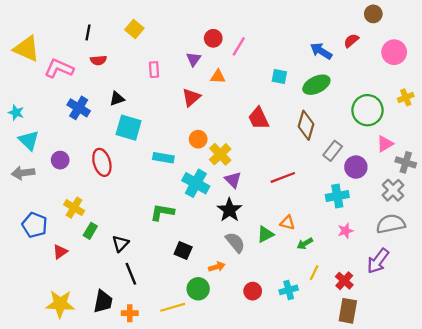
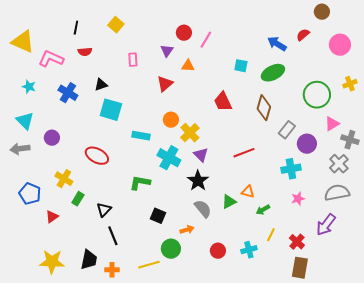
cyan star: (16, 113) -> (29, 87), moved
red ellipse: (102, 162) -> (97, 156), moved, turned -45

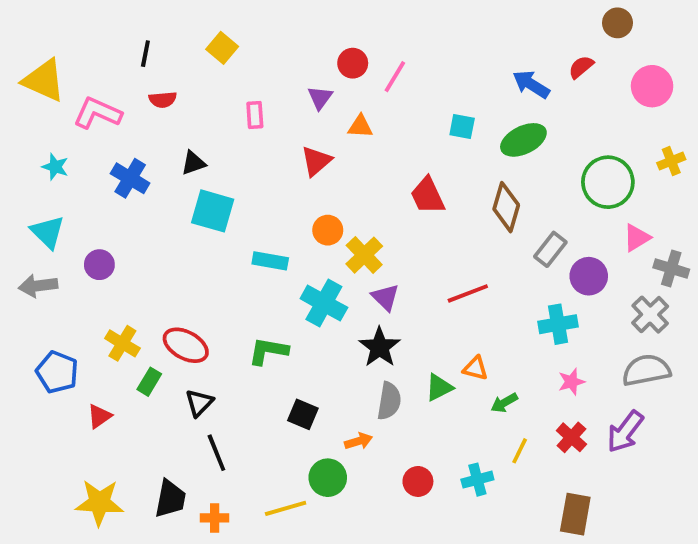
red ellipse: (97, 156) -> (186, 345), moved
gray semicircle: (203, 209) -> (389, 401), turned 48
red cross: (297, 242) -> (571, 437), moved

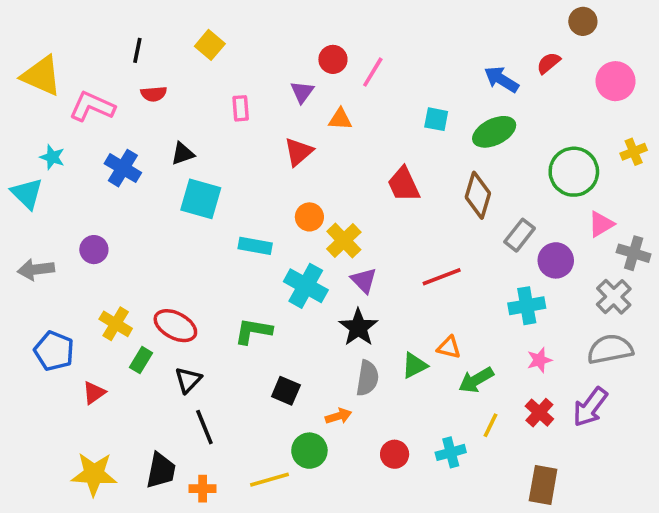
cyan triangle: (48, 232) -> (27, 193), moved
green arrow: (504, 403) -> (476, 380), size x1.4

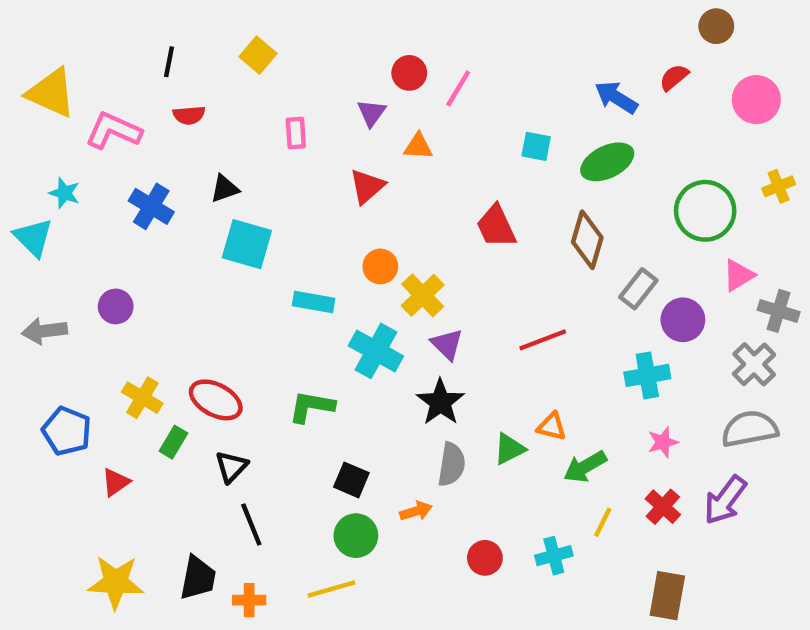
green circle: (309, 451) -> (356, 536), moved

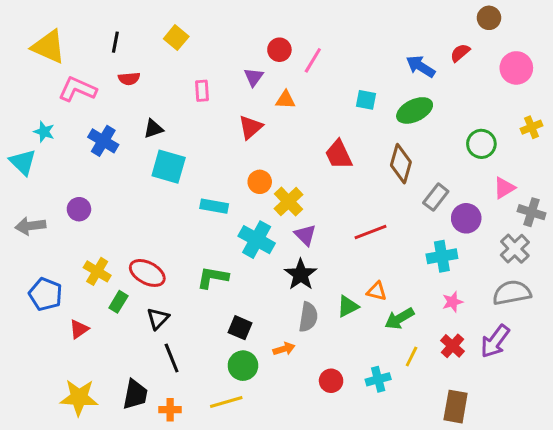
yellow triangle: (51, 93) -> (49, 47), moved
green circle: (705, 211) -> (481, 144), size x0.7

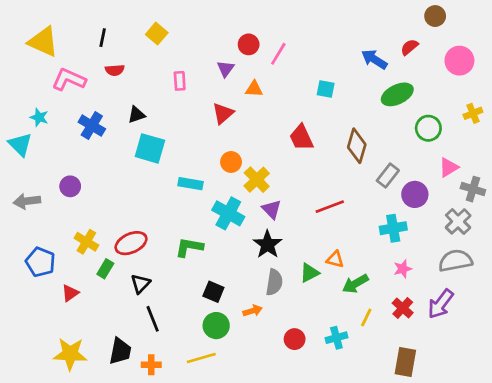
green ellipse: (415, 110) -> (397, 94), moved
red ellipse: (147, 273) -> (131, 243), turned -52

